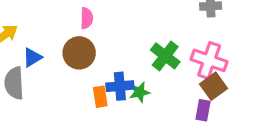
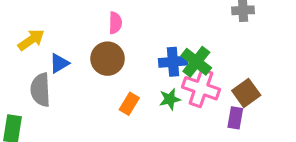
pink cross: (209, 60) -> (201, 88), moved
blue cross: (120, 86) -> (173, 62), moved
orange rectangle: (100, 97) -> (129, 104), turned 40

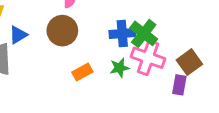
orange rectangle: (129, 104) -> (82, 72), turned 30

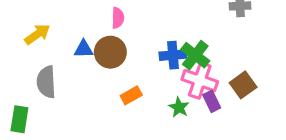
blue triangle: (18, 35) -> (84, 49), moved, turned 30
green star: (119, 68) -> (179, 107), moved, turned -30
purple rectangle: (179, 85) -> (212, 101), moved, turned -36

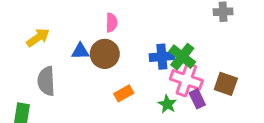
brown square: (243, 85) -> (226, 84), turned -35

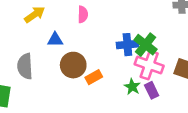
yellow arrow: (38, 38) -> (35, 14), moved
brown circle: (105, 54) -> (73, 65), moved
purple rectangle: (197, 99) -> (152, 90), moved

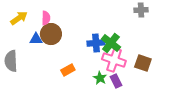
pink semicircle: (83, 14) -> (46, 18), moved
brown circle: (73, 65) -> (51, 34), moved

